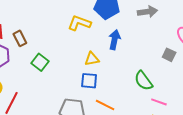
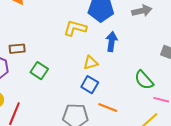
brown rectangle: (20, 38) -> (17, 49), turned -63
blue square: (89, 81) -> (90, 85), turned 30

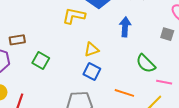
blue arrow: (112, 42) -> (125, 27), moved
orange line: (108, 107) -> (124, 93), moved

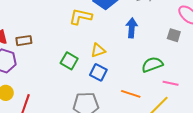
green square: (41, 60) -> (69, 61), moved
green semicircle: (146, 63) -> (152, 65), turned 115

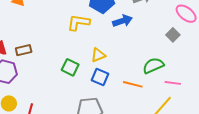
blue arrow: (132, 28) -> (122, 21), moved, turned 72
gray square: (174, 35) -> (173, 35), turned 32
orange line: (131, 94) -> (133, 84), moved

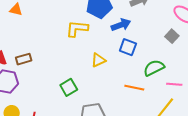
green square: (70, 67) -> (69, 87), moved, turned 36
blue square: (100, 77) -> (128, 47), moved

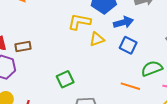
yellow triangle: (98, 60) -> (97, 39), moved

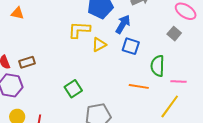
blue arrow: (123, 22) -> (123, 24), turned -36
green semicircle: (152, 69) -> (158, 66), turned -60

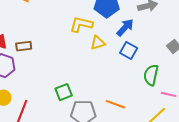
orange line: (139, 86) -> (115, 104), moved
green square: (73, 89) -> (64, 92), moved

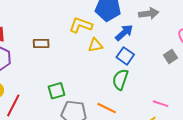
brown rectangle: (24, 46) -> (41, 43), moved
green semicircle: (151, 75) -> (120, 80), moved

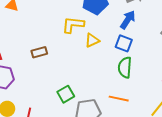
blue arrow: (124, 33) -> (128, 20), moved

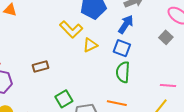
yellow L-shape: (73, 25) -> (71, 29), turned -140
brown rectangle: (39, 52) -> (41, 67), moved

